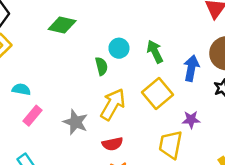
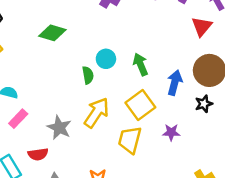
red semicircle: (112, 144) -> (38, 154), moved
yellow trapezoid: (171, 145) -> (130, 140), moved

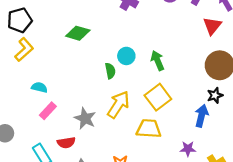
blue arrow: (175, 83) -> (202, 116), moved
purple star: (171, 132) -> (188, 149), moved
yellow trapezoid: (130, 140) -> (149, 129), turned 80

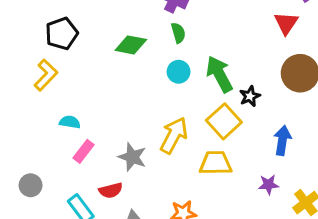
black pentagon: (20, 20) -> (62, 34), moved
green diamond: (78, 33) -> (131, 45), moved
green arrow: (158, 61) -> (219, 74), size x1.4
green semicircle: (110, 71) -> (178, 33), moved
black star: (215, 95) -> (250, 96), moved

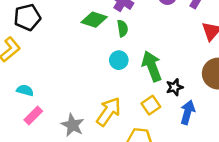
green diamond: (131, 45) -> (94, 20), moved
yellow square: (224, 121) -> (151, 105), size x0.7
blue arrow: (282, 140) -> (188, 112), moved

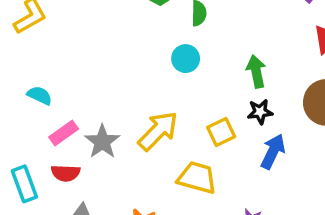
green arrow: (152, 66) -> (256, 71), moved, size x0.7
cyan semicircle: (25, 90) -> (40, 95), moved
pink rectangle: (33, 116) -> (64, 133), moved

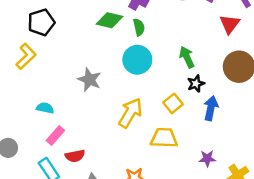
cyan circle: (186, 59) -> (137, 60), size x1.5
pink rectangle: (64, 133) -> (55, 136), moved
gray star: (102, 142) -> (90, 80), moved

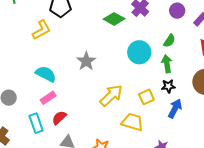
green semicircle: (139, 27) -> (169, 41), moved, turned 32
cyan circle: (137, 60) -> (139, 52), moved
cyan semicircle: (45, 108) -> (46, 74), size x1.5
red semicircle: (75, 156) -> (59, 118), turned 133

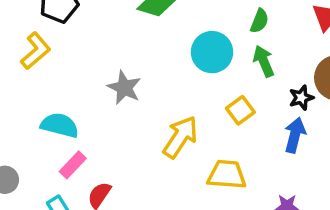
black star: (168, 86) -> (301, 98), moved
yellow square: (146, 97) -> (240, 110), moved

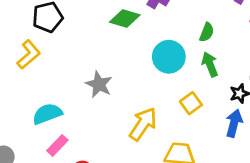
cyan semicircle: (60, 125) -> (47, 114), turned -36

